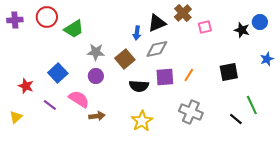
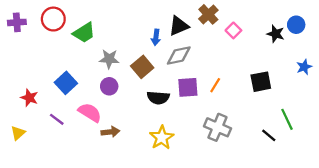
pink square: (205, 27) -> (233, 30), turned -32

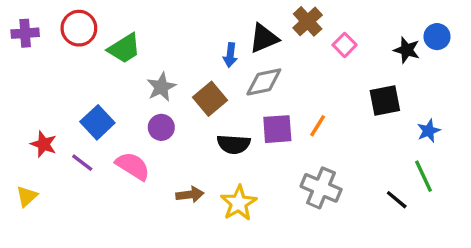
gray star: (109, 59) -> (161, 87), turned -30
blue star: (304, 67) -> (429, 131), moved
black square: (261, 82) -> (385, 100), moved
purple line: (57, 119) -> (82, 163), moved
brown arrow: (110, 132) -> (190, 195), moved

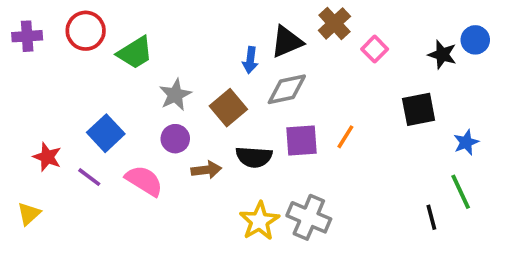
gray cross: (321, 188) -> (309, 217), moved
brown arrow: (190, 195) -> (206, 170), moved
black line: (397, 200) -> (431, 217), turned 35

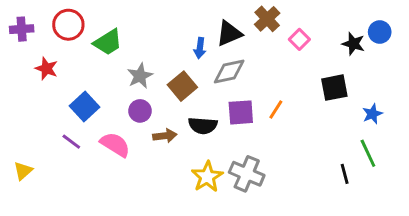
red star: (47, 157) -> (46, 69), moved

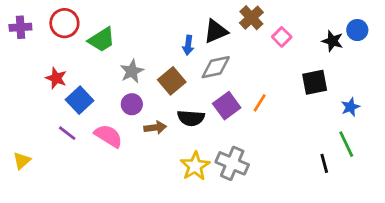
red star: (46, 69) -> (56, 78), moved
purple square: (241, 112) -> (227, 106), turned -32

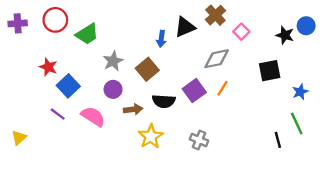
gray diamond: (216, 67) -> (217, 59), moved
gray cross: (232, 163) -> (199, 140), size x0.7
yellow star: (195, 166) -> (151, 136), moved

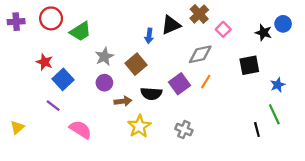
pink semicircle: (93, 116) -> (80, 130), moved

